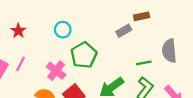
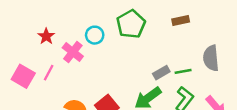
gray rectangle: (124, 31) -> (161, 73), moved
green pentagon: (84, 55) -> (131, 24), moved
pink cross: (56, 71) -> (73, 52), moved

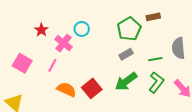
green pentagon: (131, 24) -> (129, 29), moved
pink line: (49, 73) -> (52, 65), moved
gray rectangle: (161, 73) -> (126, 54), moved

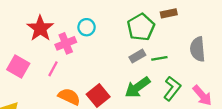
red star: (41, 30) -> (40, 28), size x1.6
pink cross: (64, 43) -> (66, 43), turned 30
green line: (155, 59) -> (159, 58), moved

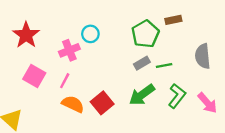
red star: (40, 28) -> (26, 35), moved
pink square: (18, 67) -> (34, 76), moved
pink line: (53, 69) -> (65, 81), moved

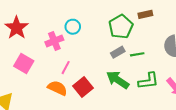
pink line: (65, 81) -> (66, 68), moved
green arrow: (142, 95) -> (118, 80), turned 70
green L-shape: (177, 96) -> (148, 81), turned 45

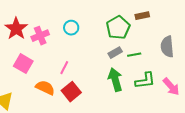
pink cross: (54, 41) -> (40, 36), moved
green arrow: (118, 80) -> (115, 80), turned 40
red square: (83, 87) -> (71, 92), moved
orange semicircle: (57, 88) -> (45, 88), moved

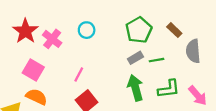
brown rectangle: (142, 16) -> (174, 30), moved, turned 56
pink cross: (40, 36) -> (52, 39), turned -30
orange semicircle: (45, 88) -> (37, 97), moved

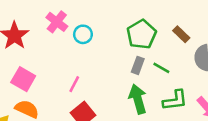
pink cross: (52, 39) -> (57, 22), moved
gray rectangle: (135, 58) -> (138, 65), turned -40
green line: (156, 60) -> (161, 68), turned 40

